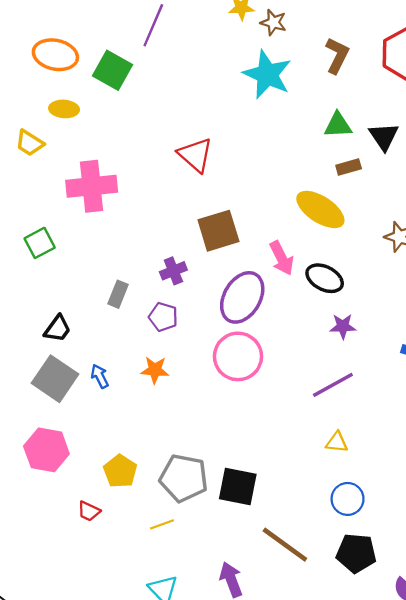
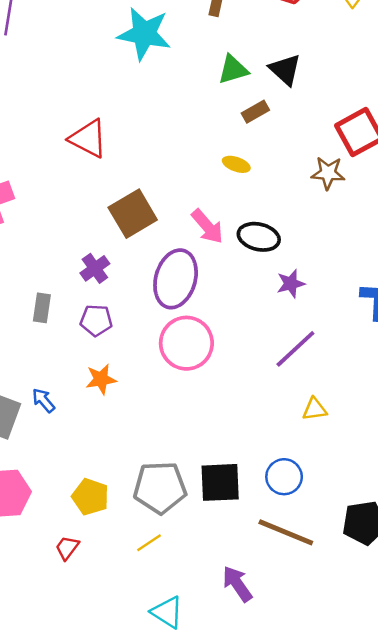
yellow ellipse: (320, 209) -> (236, 164), size x0.5
blue circle: (348, 499) -> (284, 477), moved
red trapezoid: (89, 511) -> (67, 548), turned 115

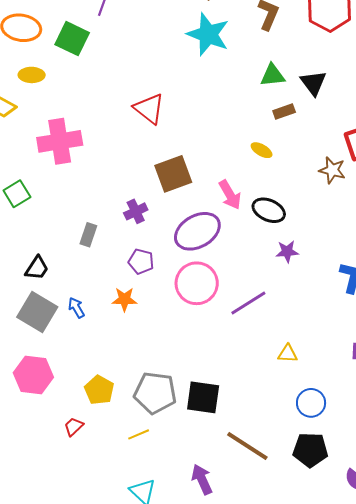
purple ellipse: (176, 279) -> (197, 231), turned 33
purple pentagon: (96, 320) -> (141, 261), moved
purple line: (295, 349) -> (248, 303), moved
blue circle: (284, 477) -> (311, 403), moved

